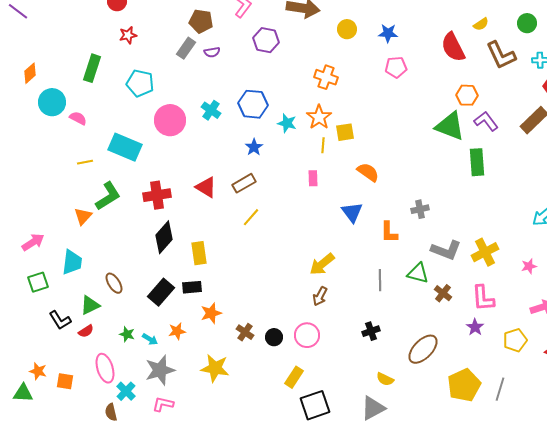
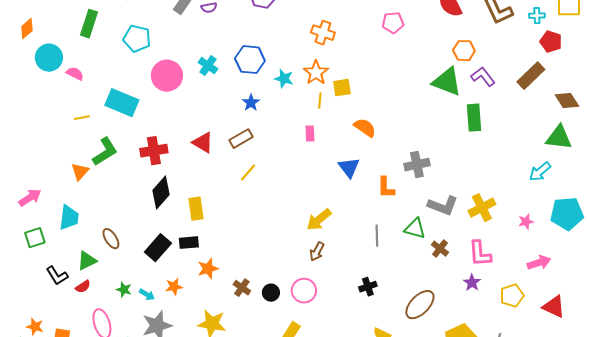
gray cross: (420, 209) -> (417, 165), size x1.4

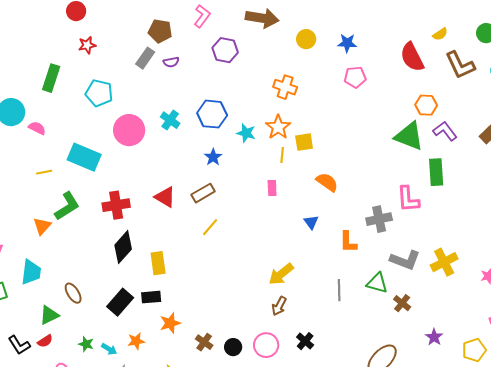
blue triangle: (349, 168) -> (311, 222), size x0.7
pink L-shape: (480, 254) -> (408, 199), moved
black L-shape: (57, 276) -> (19, 345), moved
black cross: (368, 287) -> (305, 341), moved, turned -30

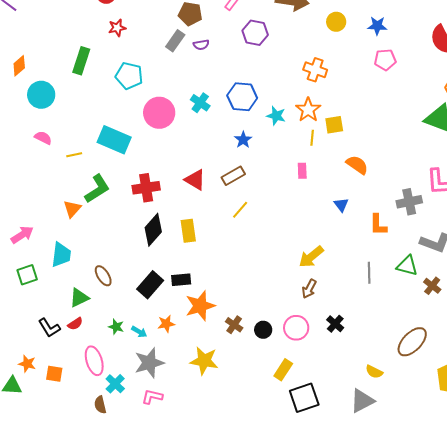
pink semicircle: (37, 128) -> (43, 138), moved
yellow rectangle: (158, 263) -> (188, 231), moved
orange star: (170, 323) -> (200, 306), size x1.4

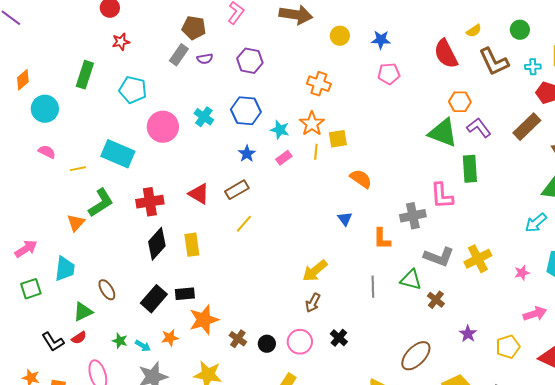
purple hexagon: (255, 33) -> (250, 61), moved
pink rectangle: (302, 171) -> (284, 158), moved, turned 56

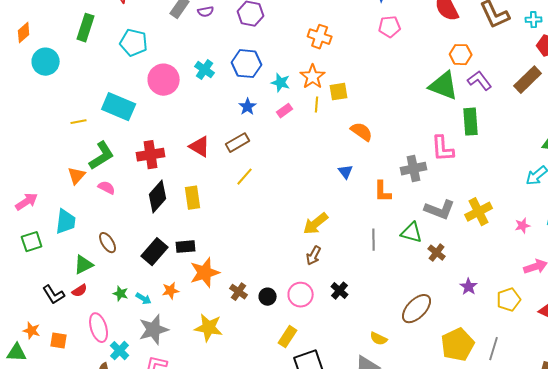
pink semicircle: (47, 152) -> (107, 188), moved

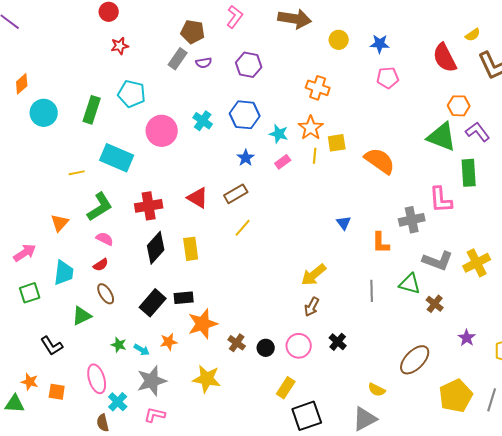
green rectangle: (86, 28) -> (92, 110), moved
orange semicircle: (362, 132) -> (380, 161), moved, size x1.4
orange triangle: (77, 176) -> (60, 223), moved
red semicircle: (80, 291) -> (101, 265), moved

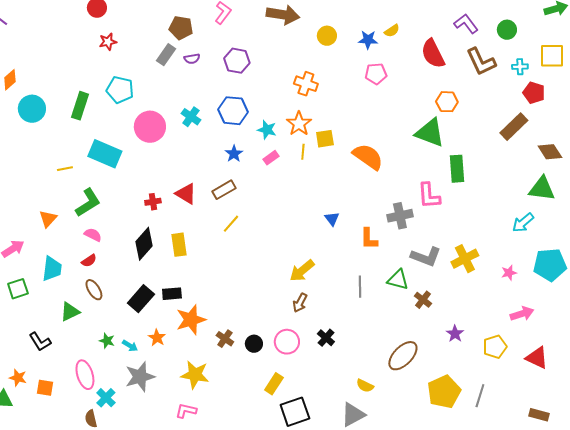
yellow semicircle: (473, 35) -> (392, 31), moved
purple L-shape: (478, 132) -> (466, 24), moved
red cross: (149, 206) -> (153, 202), moved, size x0.6
orange star: (169, 342) -> (157, 338), turned -30
pink L-shape: (155, 415) -> (186, 411), moved

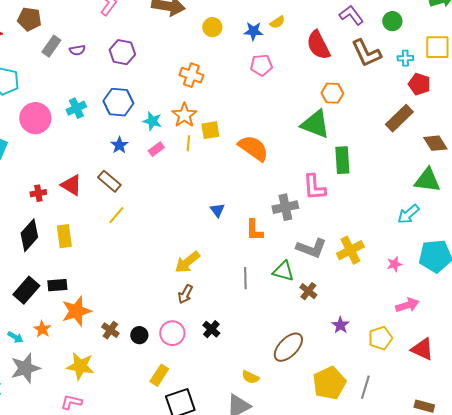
brown pentagon: (181, 28) -> (29, 19), moved
cyan cross: (191, 117) -> (76, 108), turned 30
brown rectangle: (224, 190) -> (109, 181), turned 70

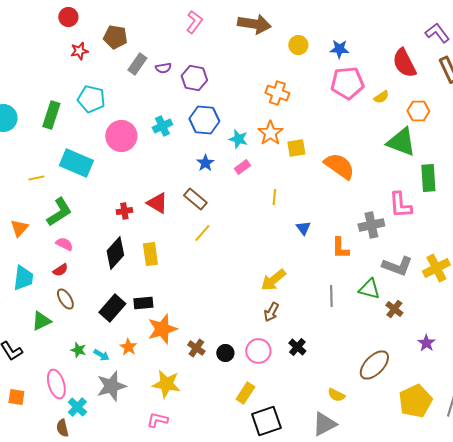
yellow semicircle: (277, 22) -> (381, 97), moved
purple hexagon: (122, 52) -> (194, 78), moved
pink pentagon: (261, 65) -> (347, 83), size x1.5
yellow line: (188, 143) -> (274, 197), moved

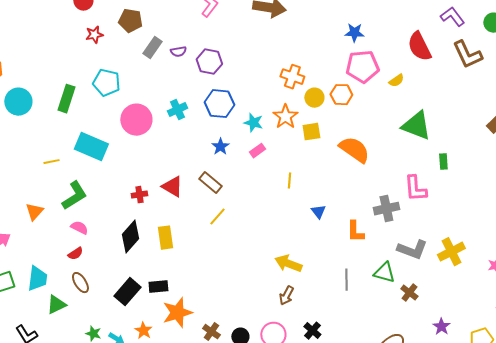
yellow circle: (298, 45) -> (314, 98), moved
orange hexagon: (418, 111) -> (341, 95), moved
green rectangle: (428, 178) -> (443, 162), size x0.6
cyan trapezoid: (23, 278) -> (37, 279), moved
yellow arrow: (273, 280) -> (288, 264), turned 60

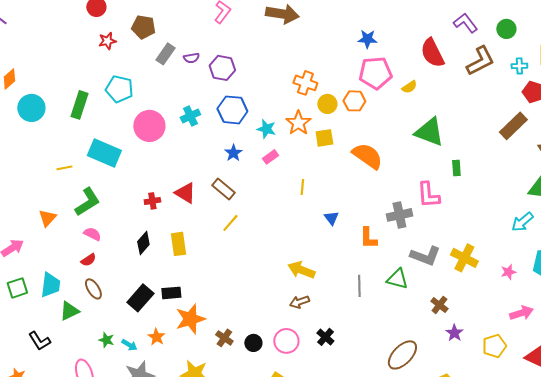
brown L-shape: (467, 55) -> (480, 61), turned -92
black diamond: (130, 237) -> (143, 243), size x0.7
yellow cross: (451, 252) -> (464, 258), turned -36
brown cross: (409, 293) -> (439, 305), moved
brown arrow: (286, 296) -> (299, 302), turned 42

